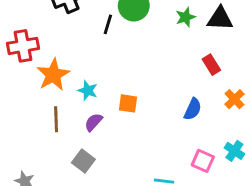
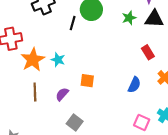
cyan star: (88, 90) -> (58, 60), moved
gray square: (83, 161) -> (75, 122), moved

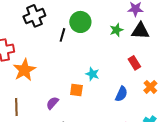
cyan star: (58, 60) -> (92, 74), moved
brown line: (35, 92) -> (16, 107), moved

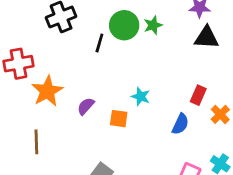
green star: (116, 30) -> (153, 25), moved
red rectangle: (134, 63) -> (198, 95), moved, turned 56
purple semicircle: (52, 103) -> (86, 106), moved

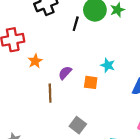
orange star: (47, 91) -> (35, 61), size x0.6
brown line: (36, 142) -> (50, 93), moved

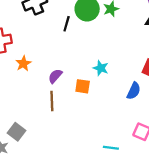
brown line: (50, 93) -> (52, 101), moved
gray square: (78, 125) -> (17, 132), moved

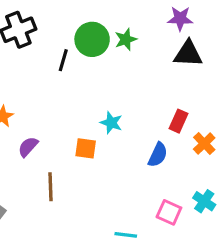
purple semicircle: (55, 76) -> (28, 147), moved
brown line: (52, 101) -> (50, 187), moved

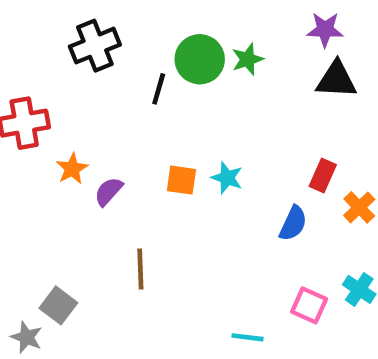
purple semicircle: (28, 147) -> (109, 191), moved
orange square: (86, 148) -> (181, 180), moved

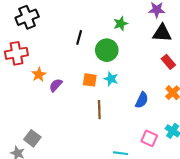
black cross: (95, 46) -> (27, 17), moved
green circle: (200, 59) -> (107, 50), moved
red rectangle: (323, 175) -> (168, 62), moved, turned -64
brown line: (140, 269) -> (99, 110), moved

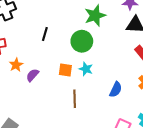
green star: (121, 24) -> (95, 16), size x1.5
black line: (79, 37) -> (45, 34), moved

